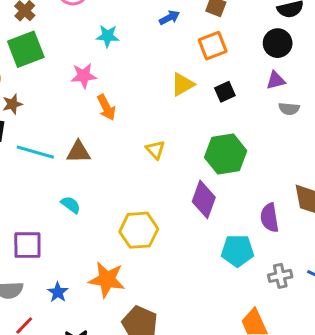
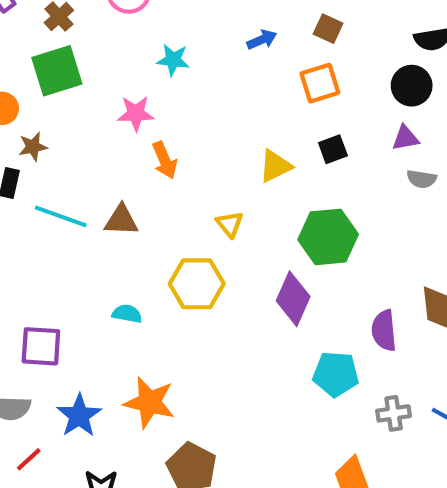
yellow triangle: (183, 84) -> (275, 166), moved
cyan semicircle: (71, 205) -> (127, 314), moved, turned -30
yellow hexagon: (139, 230) -> (197, 284), moved
blue star: (58, 292) -> (79, 416), size x1.5

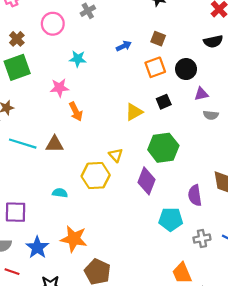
black circle: (412, 86) -> (186, 69), moved
yellow triangle: (230, 224) -> (116, 155), moved
red line: (29, 459) -> (12, 272), turned 64

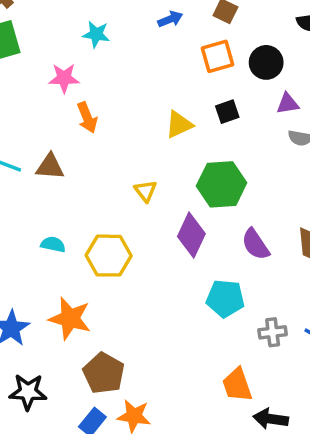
yellow hexagon: (96, 176) -> (109, 256), moved
purple semicircle: (195, 195) -> (255, 244), moved, turned -30

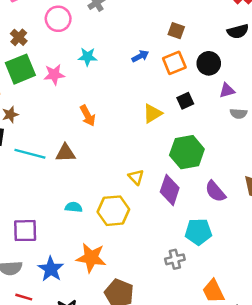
blue arrow: (170, 19) -> (140, 56), moved
pink star: (64, 78) -> (54, 75), moved
yellow triangle: (146, 191) -> (136, 177), moved
gray cross: (273, 332) -> (175, 259), moved

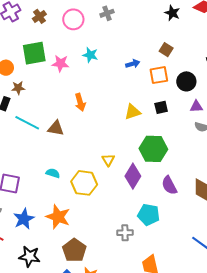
brown cross: (19, 37) -> (39, 16), moved

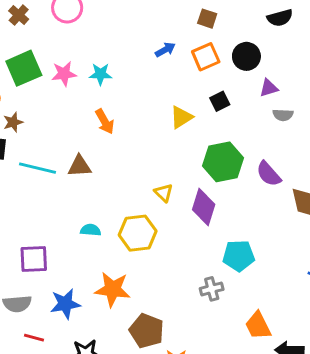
cyan star: (90, 55) -> (100, 74), moved
purple semicircle: (169, 185) -> (269, 174), moved
blue star: (24, 219) -> (65, 304), turned 30

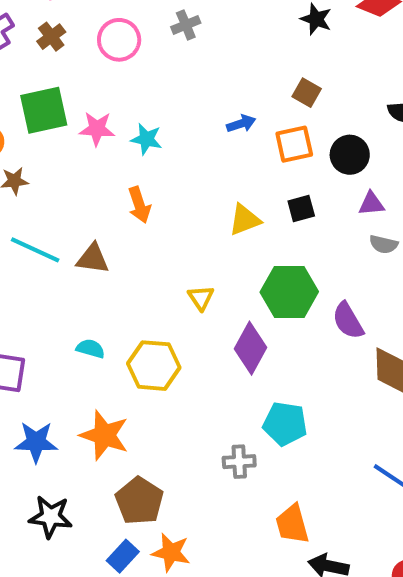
yellow triangle: (164, 193) -> (201, 298), moved

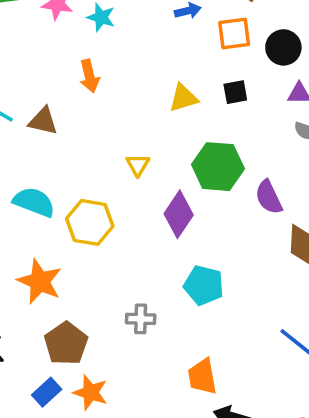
cyan semicircle: (90, 349) -> (34, 202), size x1.6
gray cross: (239, 462) -> (141, 319), moved

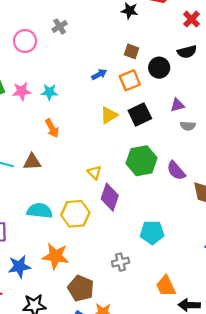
black circle: (283, 47) -> (159, 68), moved
black square: (235, 92) -> (140, 114), size x1.5
yellow triangle: (183, 98) -> (109, 115), moved
purple diamond: (179, 214) -> (110, 197), moved

